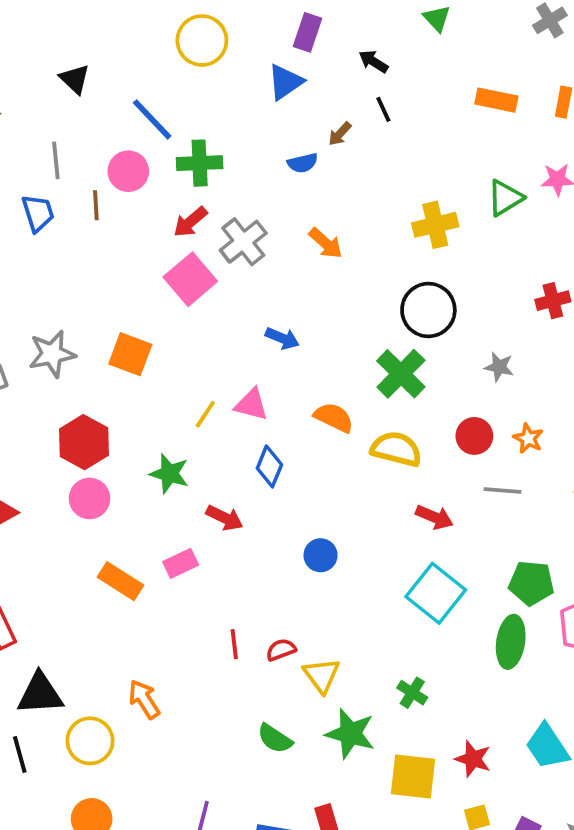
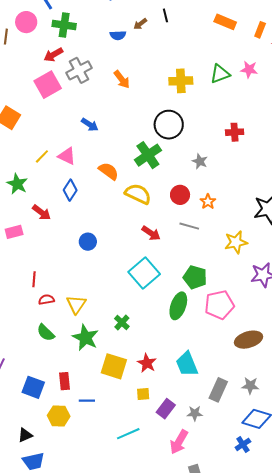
red semicircle: (281, 650) -> (46, 300), moved

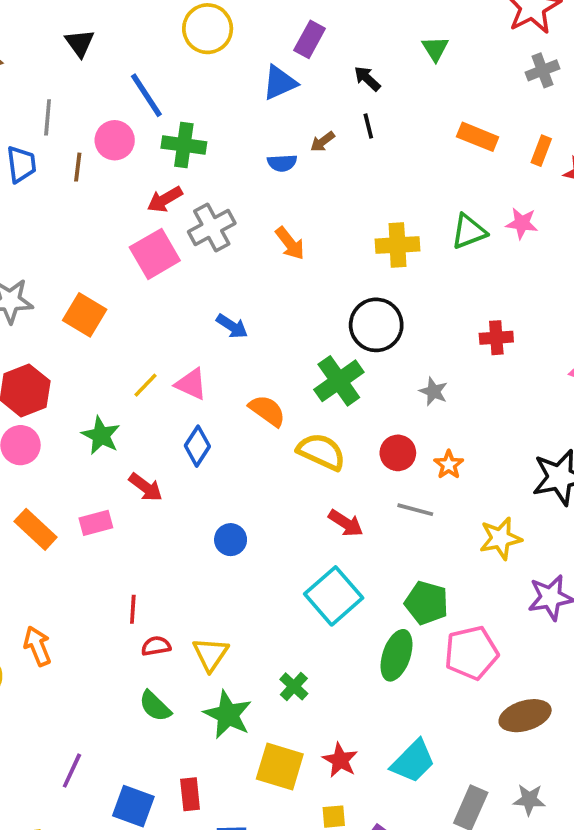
cyan trapezoid: (187, 364) -> (413, 761), turned -112

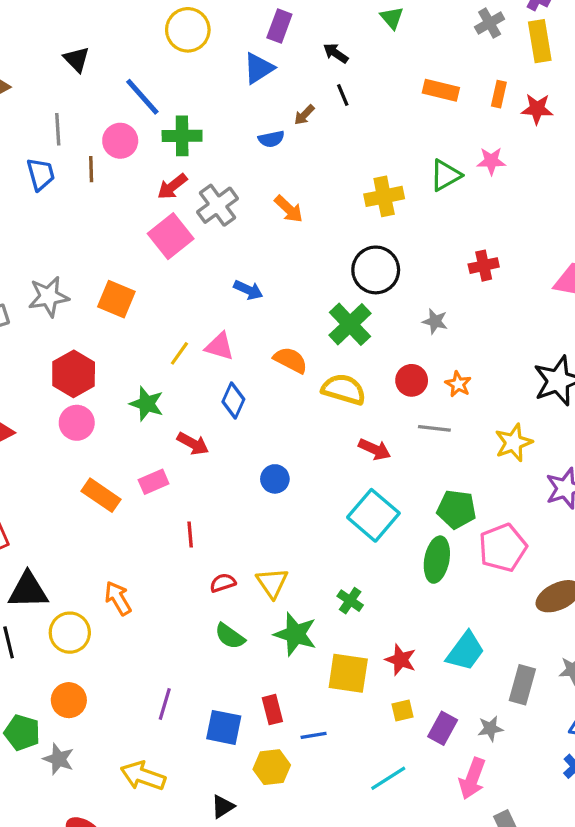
red line: (133, 609) -> (190, 534), moved

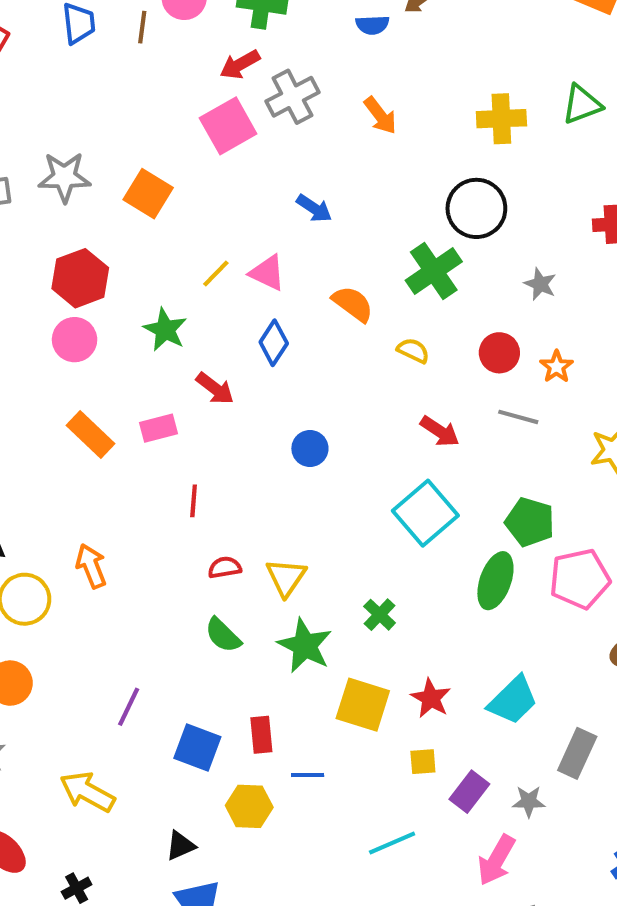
yellow semicircle: (344, 389) -> (413, 351), size x0.6

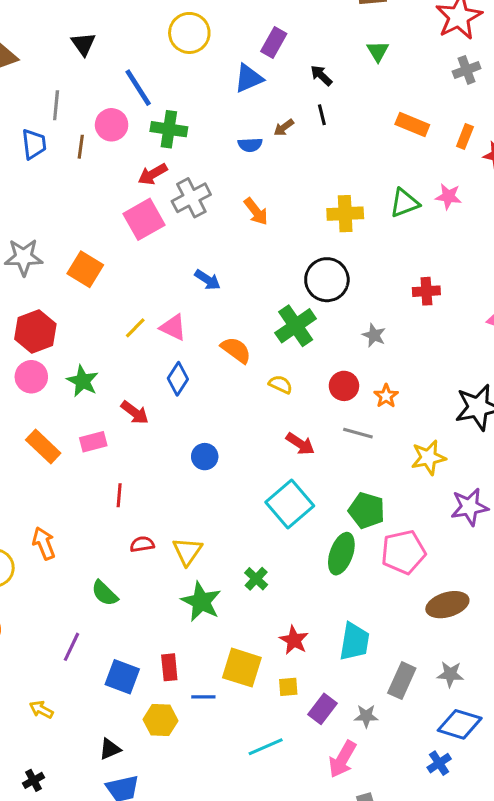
green star: (165, 330) -> (83, 381), moved
green semicircle: (223, 635) -> (105, 593), moved
cyan trapezoid: (513, 700) -> (354, 642), turned -36
yellow square: (363, 705) -> (242, 668), moved
yellow arrow: (87, 792) -> (41, 710), size x0.6

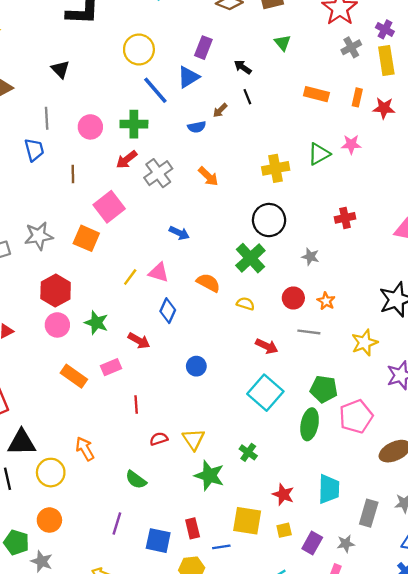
blue line: (138, 88) -> (155, 90), moved
brown line: (81, 147) -> (73, 174), moved
pink square: (144, 219) -> (109, 207), moved

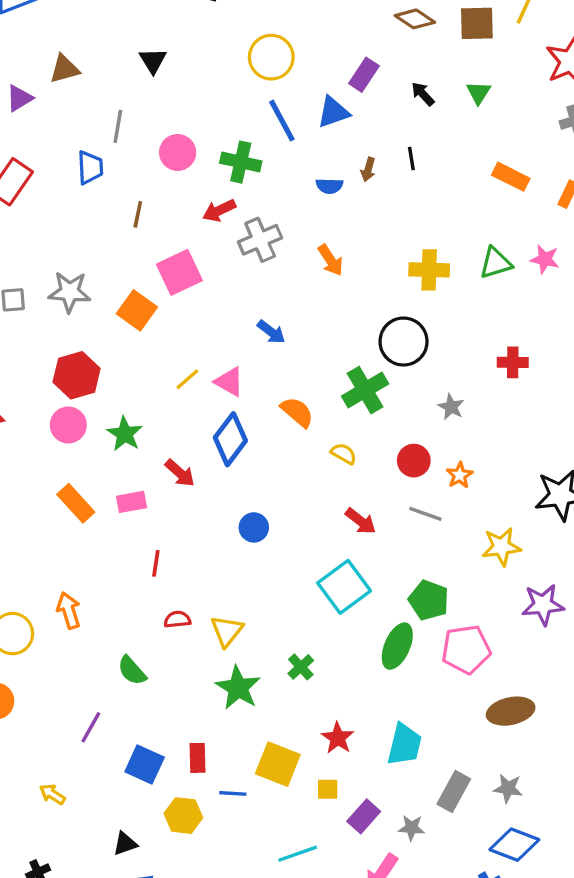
black arrow: (243, 67) -> (423, 94), moved
brown arrow: (220, 110) -> (368, 169), turned -42
blue diamond: (168, 311) -> (230, 439), size x1.4

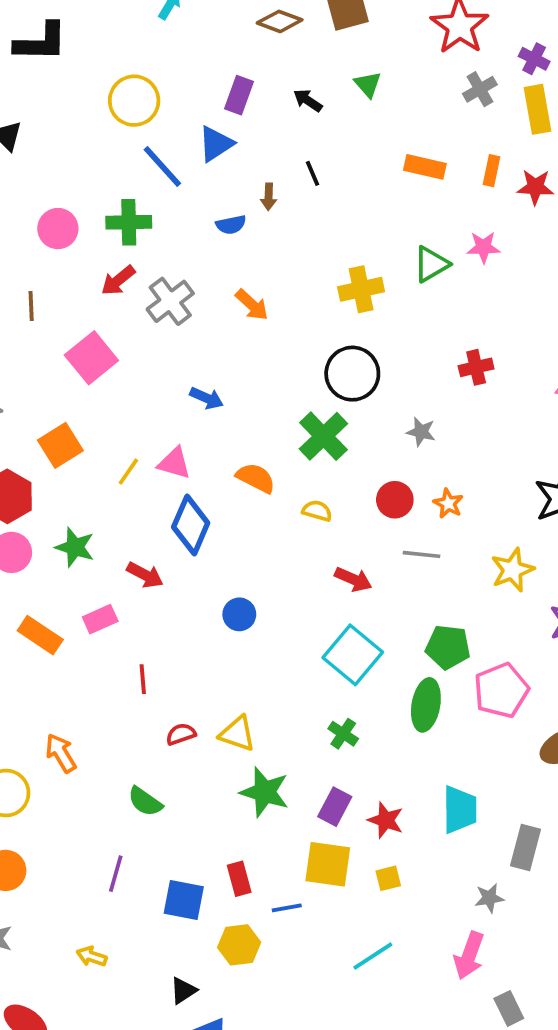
orange square: (137, 310) -> (60, 445), moved, turned 36
yellow triangle: (227, 631) -> (237, 734), turned -36
green cross: (301, 667) -> (343, 734), moved
purple rectangle: (364, 816) -> (335, 807), moved

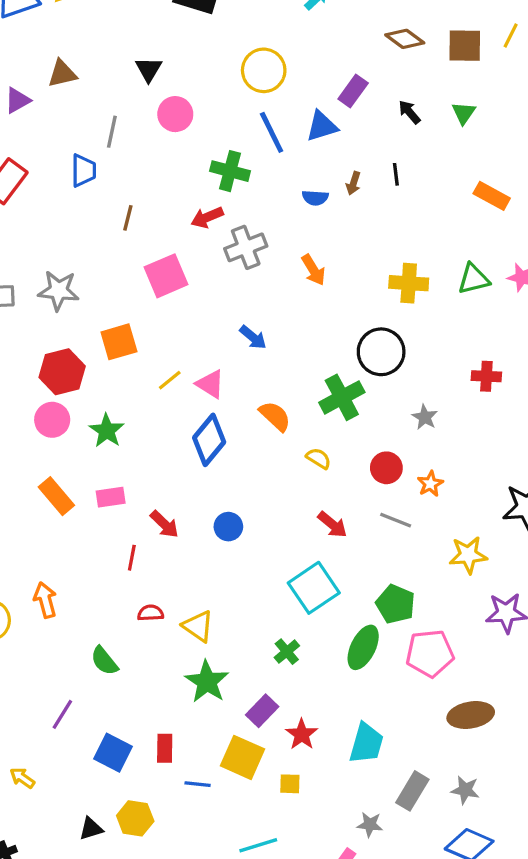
pink circle: (58, 229) -> (175, 114), moved
red arrow: (145, 575) -> (164, 524), moved
yellow hexagon: (239, 945) -> (135, 818), moved

